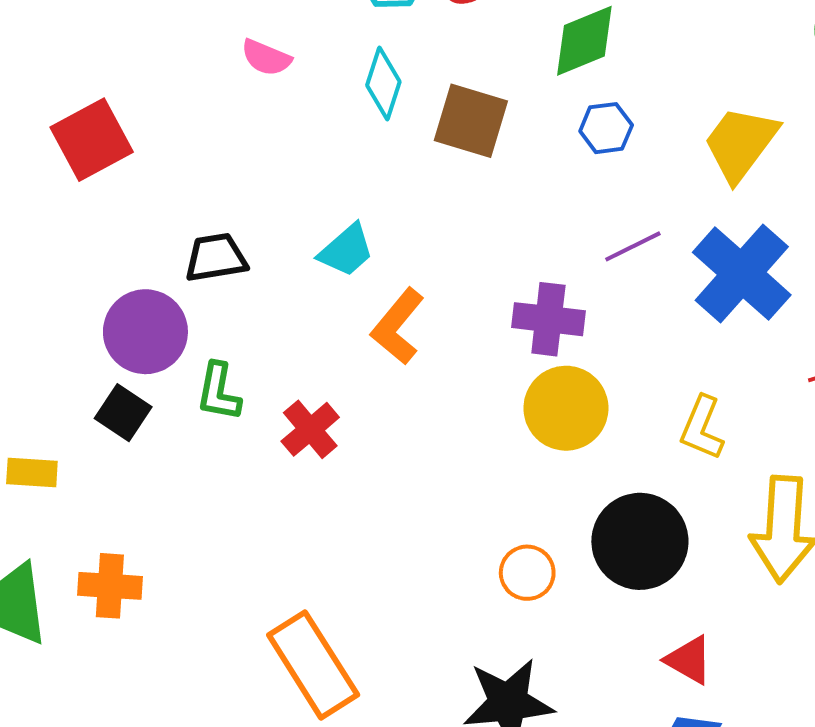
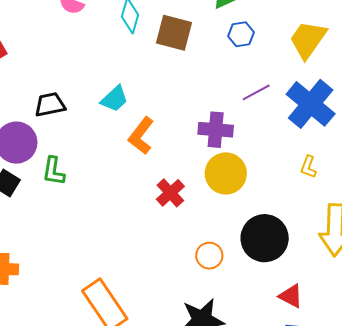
yellow L-shape: (702, 428) -> (308, 167), moved, size x0.7
red cross: (310, 429) -> (170, 193), moved

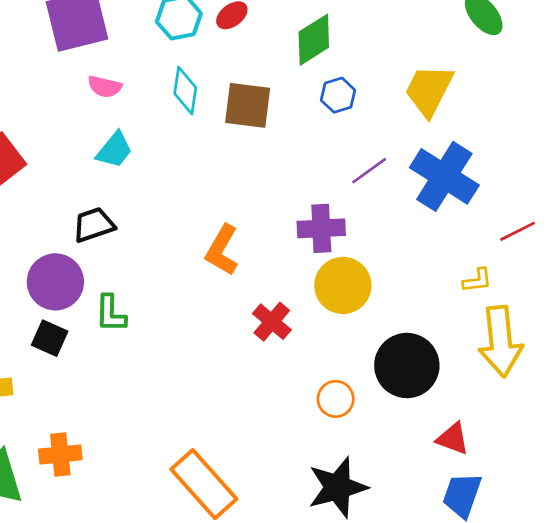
cyan trapezoid: (114, 99) -> (114, 150), moved
yellow L-shape: (308, 167) -> (477, 280), moved, turned -110

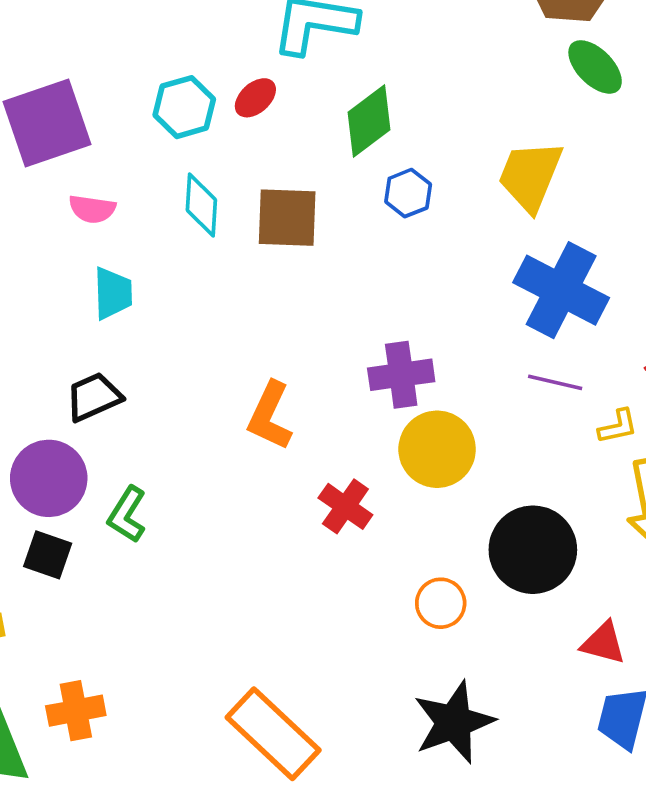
cyan trapezoid: (114, 150) -> (113, 293), turned -36
purple line: (369, 171) -> (555, 382), moved, turned 54
green L-shape: (111, 314) -> (127, 515), turned 36

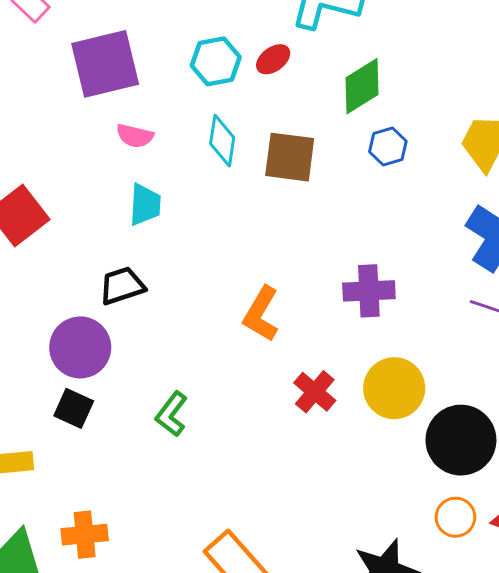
yellow circle: (437, 449) -> (394, 388), moved
green L-shape: (127, 515) -> (171, 414), moved
orange circle: (441, 603) -> (455, 517), moved

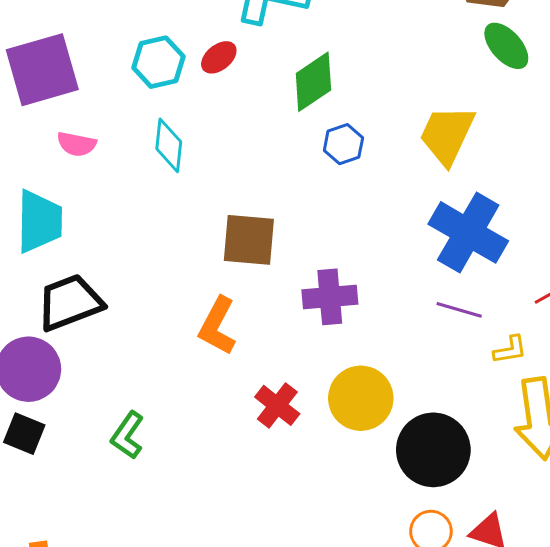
brown square: (290, 157) -> (249, 240), moved
cyan trapezoid: (145, 205) -> (39, 221), moved, size x1.4
black trapezoid: (122, 286) -> (70, 302), size x1.4

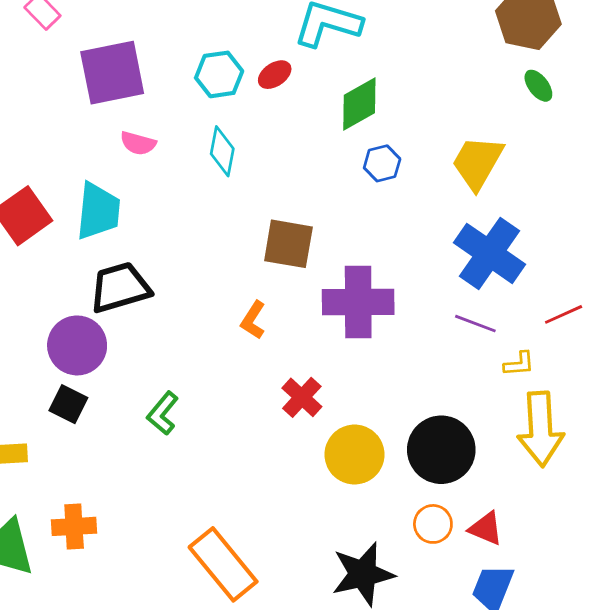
green ellipse: (506, 46) -> (538, 86), size x0.7
purple cross: (330, 297) -> (358, 302), size x1.4
orange L-shape: (217, 326) -> (253, 320), size x0.7
yellow circle: (361, 398) -> (354, 455), moved

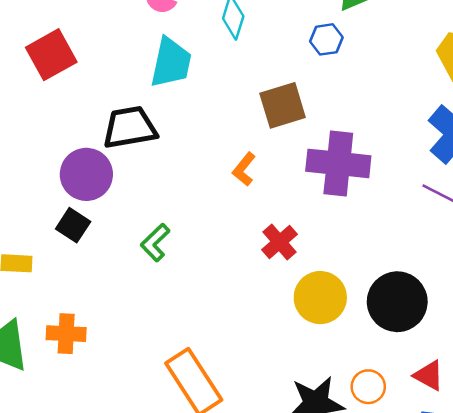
blue hexagon: (382, 163) -> (326, 39), moved
cyan trapezoid: (98, 211) -> (171, 63), moved
brown square: (288, 244) -> (283, 105), turned -33
orange circle: (433, 524) -> (368, 387), moved

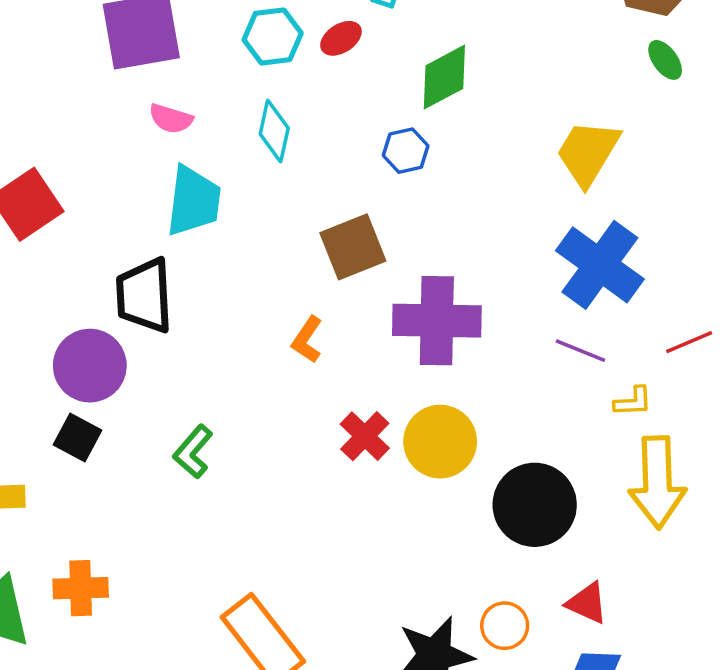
black trapezoid: (130, 127) -> (144, 296), turned -78
yellow circle: (320, 298) -> (440, 442), moved

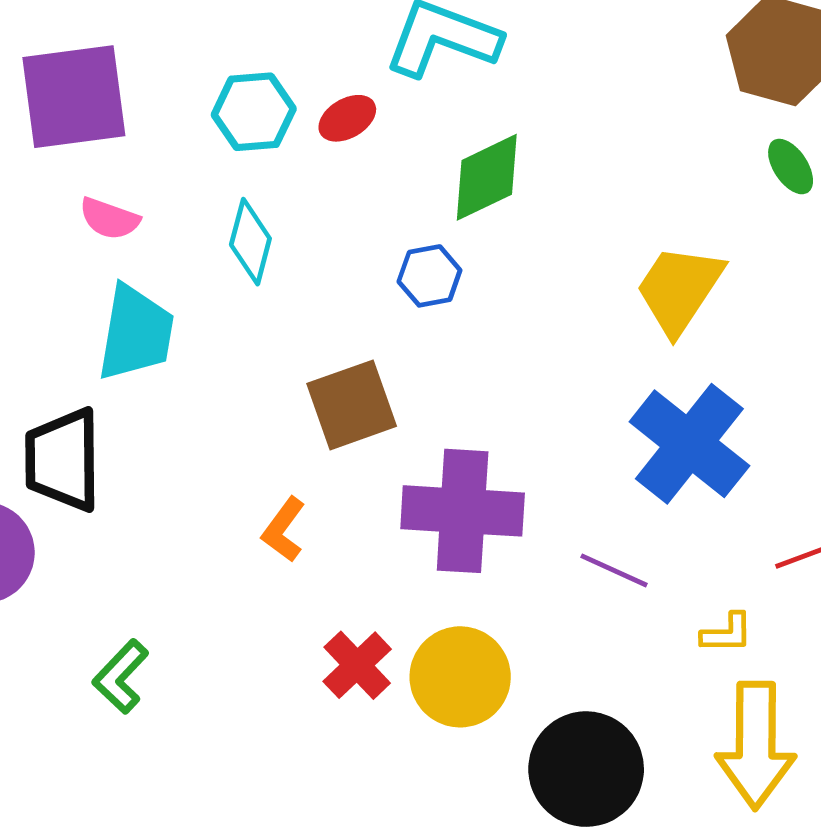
purple line: (580, 351) -> (614, 570), moved

